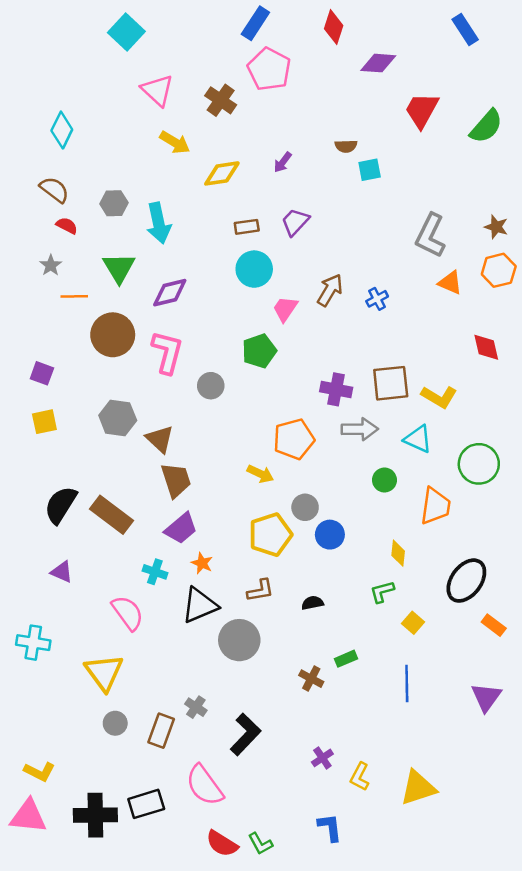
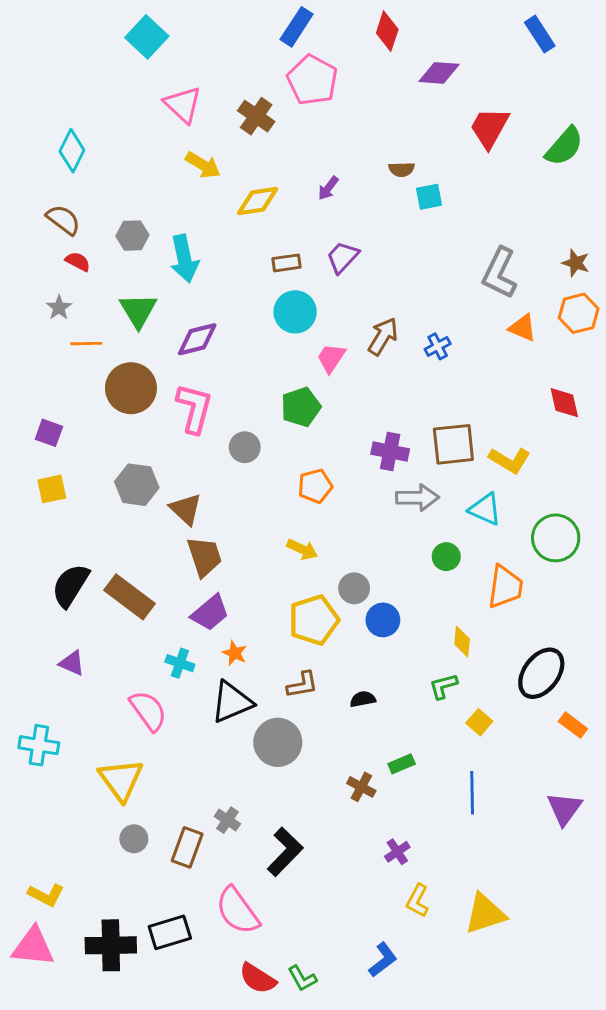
orange pentagon: (294, 439) -> (315, 486), moved, size x0.7
purple cross: (322, 758) -> (397, 852), moved
blue L-shape: (330, 827) -> (383, 960), turned 60

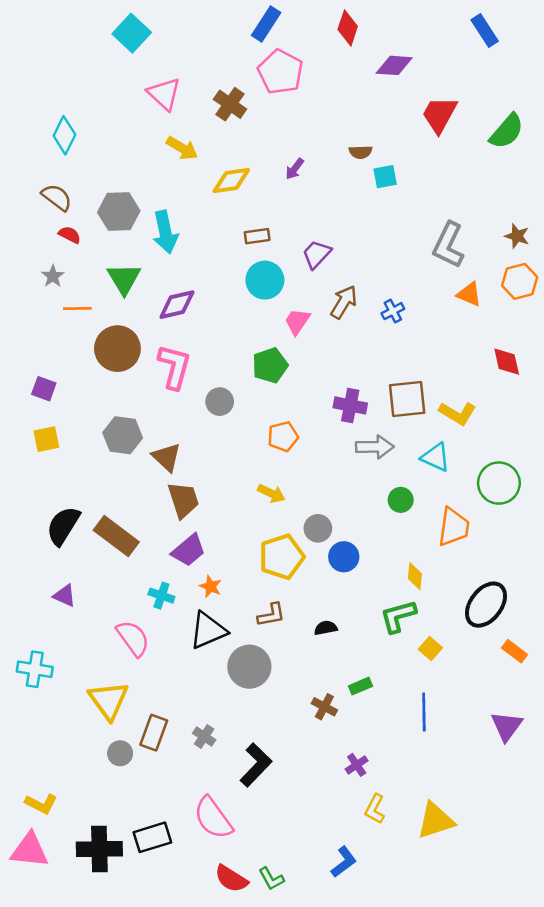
gray hexagon: (132, 236) -> (119, 212), size x1.4
purple trapezoid: (343, 257) -> (317, 254), moved
green L-shape: (443, 686) -> (398, 616), size x1.4
brown rectangle: (187, 847) -> (154, 733), moved

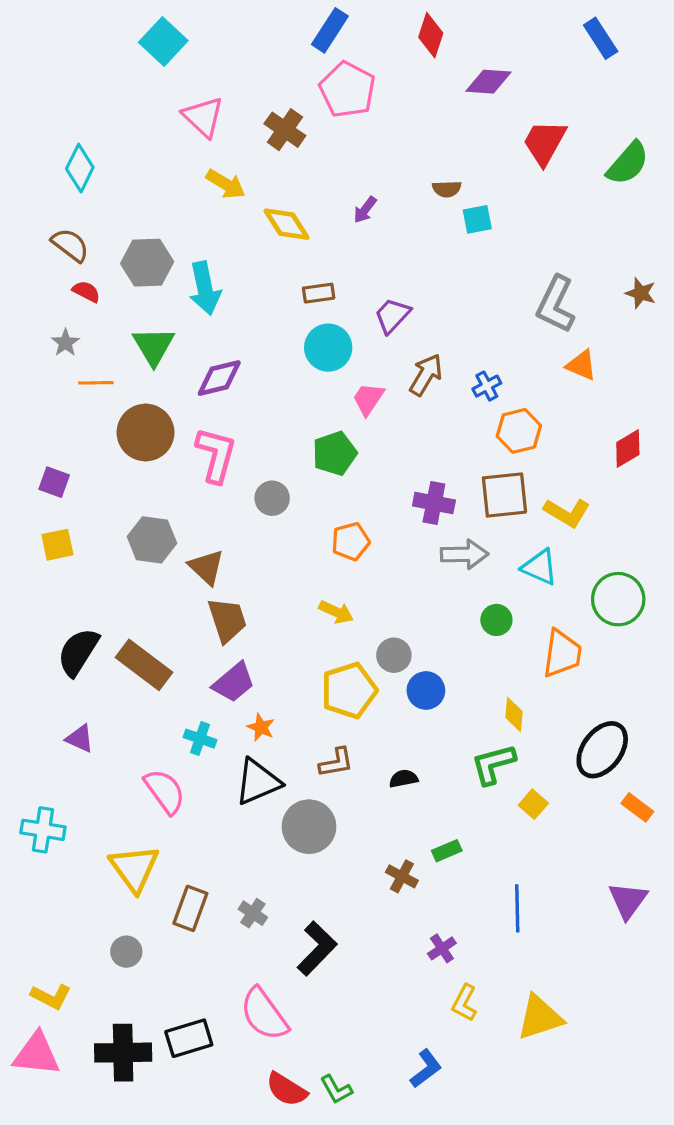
yellow diamond: (231, 180) -> (287, 224), turned 66
orange hexagon: (520, 281) -> (519, 431), moved
red diamond: (507, 362) -> (628, 449), turned 72
blue line: (424, 712) -> (517, 908), moved
gray circle: (120, 753) -> (126, 952), moved

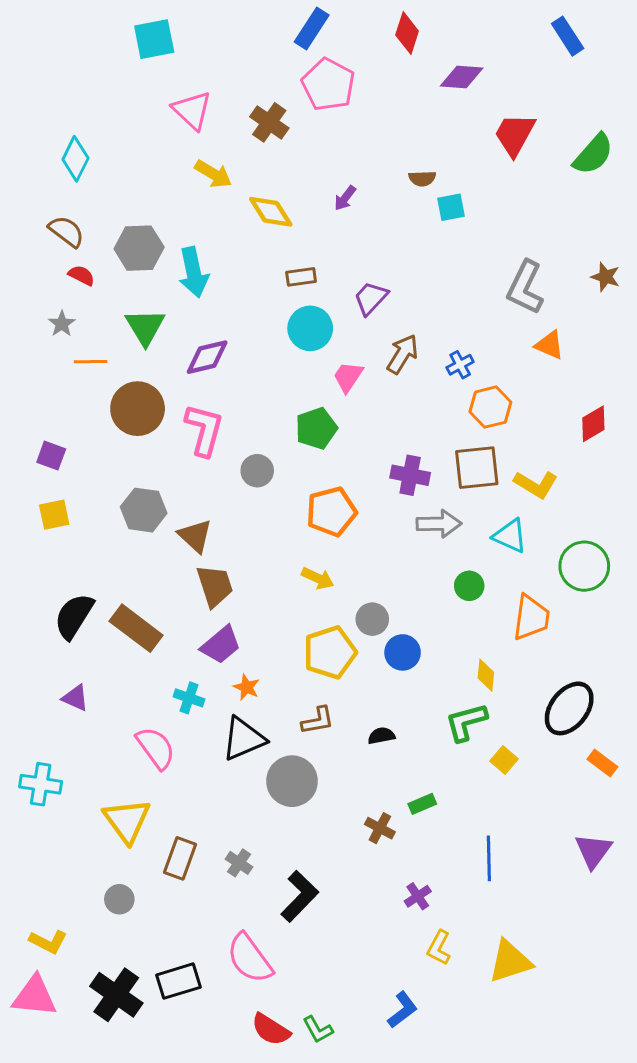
cyan square: (163, 42) -> (154, 39), turned 36
orange pentagon: (351, 541) -> (331, 512), size x1.4
black cross: (123, 1053) -> (116, 995), turned 36

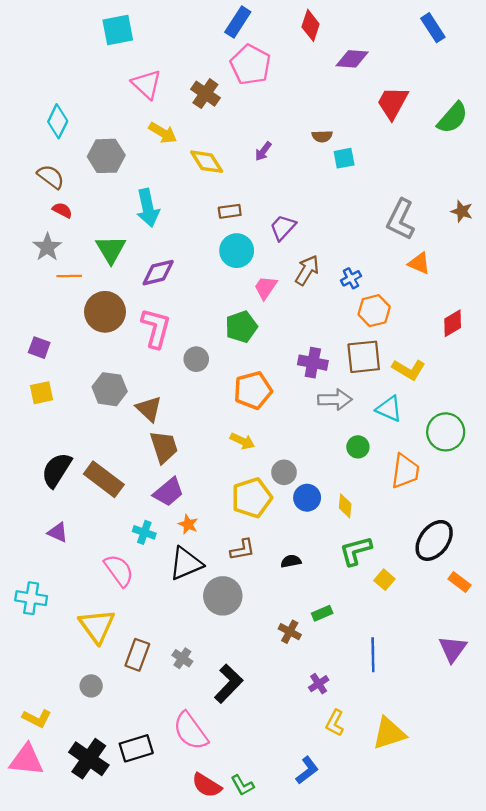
gray hexagon: (139, 248) -> (106, 156), moved
gray star: (62, 324) -> (47, 247), size x1.4
yellow diamond: (486, 675) -> (345, 506), moved

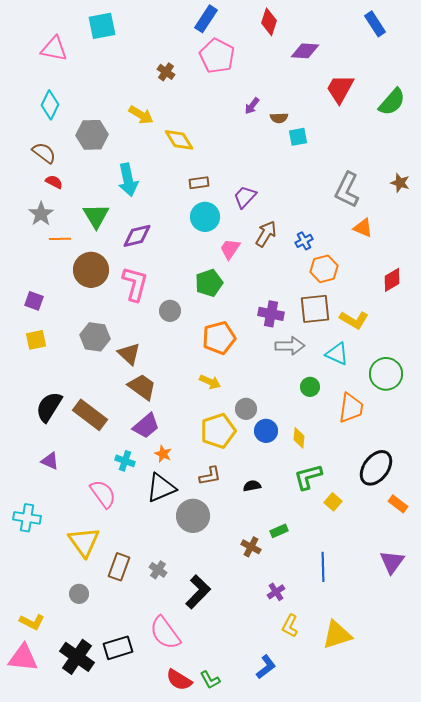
pink triangle: (147, 84) -> (54, 49), moved, turned -32
brown cross: (205, 94) -> (166, 72), moved, size x0.7
purple arrow: (263, 151) -> (252, 106), moved
brown trapezoid: (164, 447) -> (142, 387), turned -36

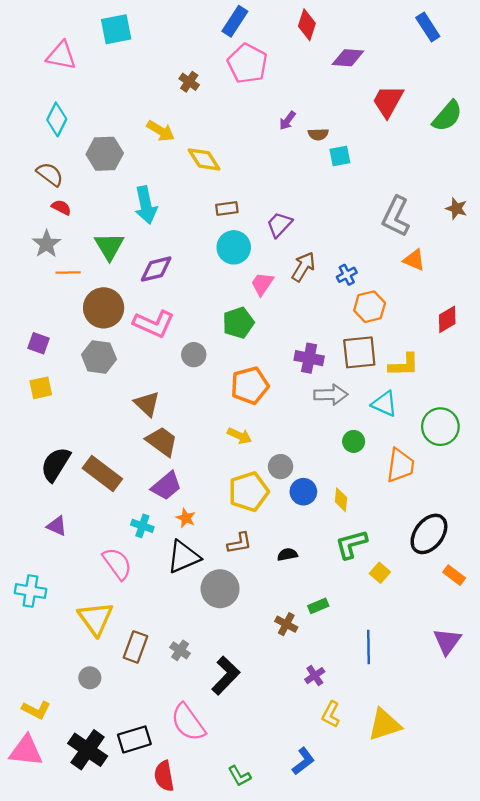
pink L-shape: (135, 284) -> (154, 324), turned 99
yellow L-shape: (354, 320) -> (404, 365), turned -32
gray hexagon: (95, 337) -> (99, 357), moved
red semicircle: (179, 680) -> (164, 776), moved, turned 48

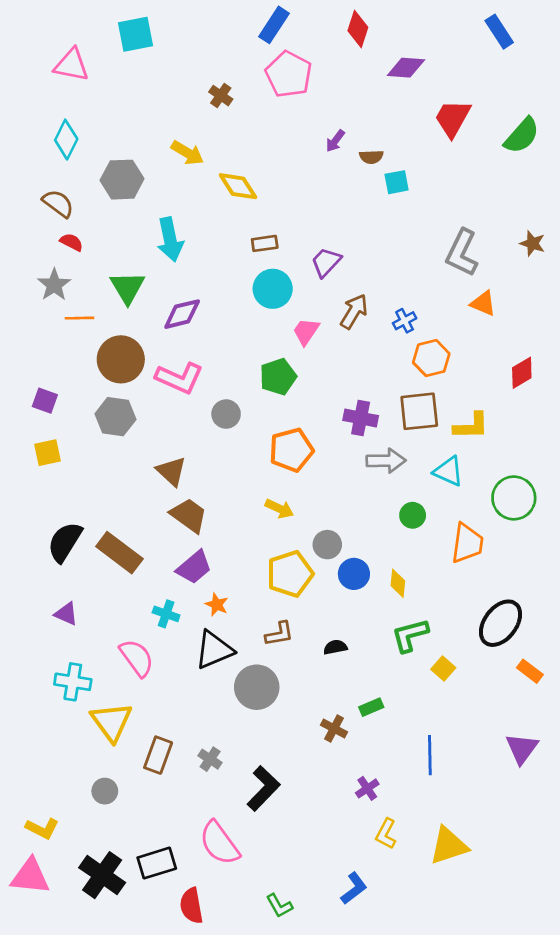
cyan cross: (30, 591) -> (73, 682), moved

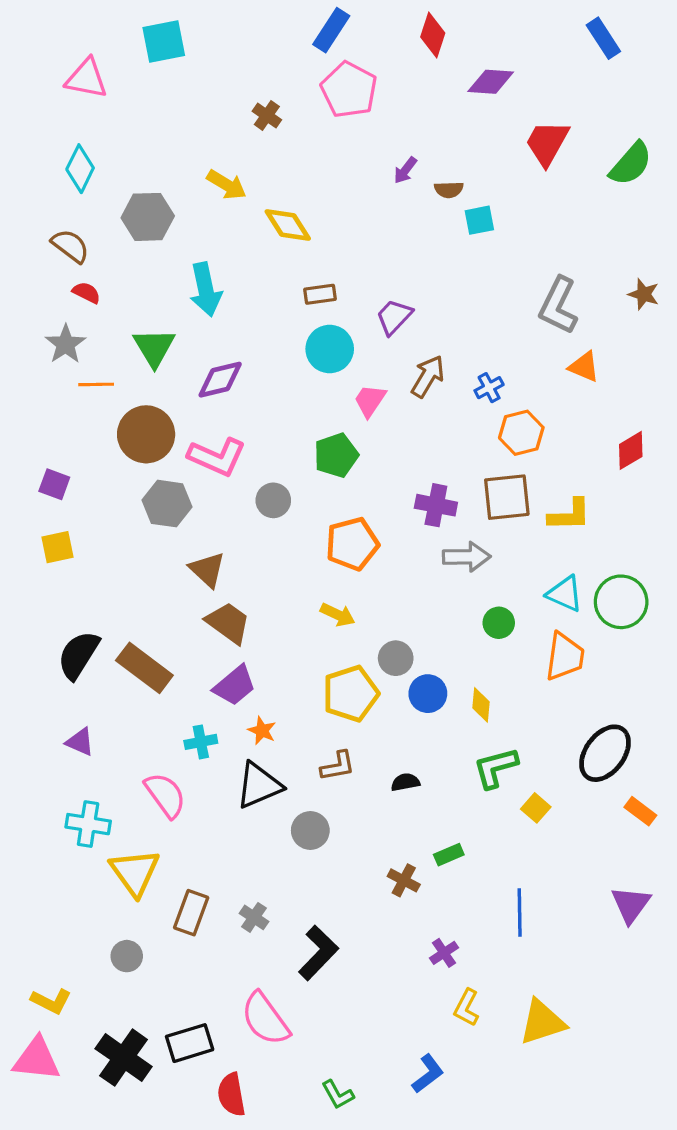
gray hexagon: (115, 417) -> (167, 504), moved
cyan triangle: (449, 471) -> (565, 594), moved
cyan cross: (166, 614) -> (201, 742), turned -30
gray circle: (257, 687) -> (310, 830), size x0.7

